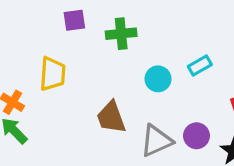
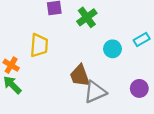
green cross: (121, 34) -> (87, 17), turned -30
gray triangle: (156, 141) -> (95, 92), moved

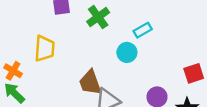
cyan rectangle: (142, 40) -> (143, 30), moved

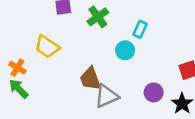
cyan rectangle: (143, 30) -> (140, 29), turned -35
yellow trapezoid: (44, 48) -> (47, 47), turned 120

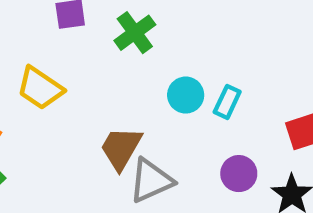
cyan rectangle: (140, 29) -> (227, 102), moved
brown trapezoid: (90, 79) -> (121, 148), turned 50

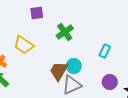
green cross: (135, 33) -> (65, 32), moved
cyan circle: (186, 95) -> (74, 66), moved

